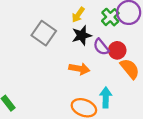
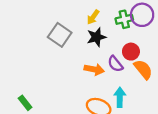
green cross: (110, 17) -> (124, 19), turned 30
purple semicircle: (101, 47) -> (115, 64), moved

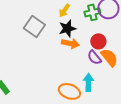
purple semicircle: (115, 64) -> (94, 57), moved
orange arrow: (94, 69) -> (70, 43), moved

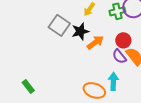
black star: (67, 28) -> (80, 31), moved
orange arrow: (70, 43) -> (95, 42), turned -48

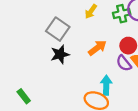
black star: (80, 31) -> (60, 54), moved
cyan arrow: (113, 81) -> (106, 85), moved

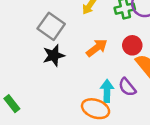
purple semicircle: (124, 63) -> (127, 87), moved

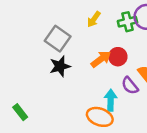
red circle: (132, 45) -> (118, 57), moved
purple semicircle: (127, 87) -> (130, 86), moved

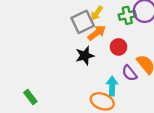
gray square: (58, 39) -> (83, 22), moved, turned 30
orange arrow: (101, 59) -> (97, 33), moved
black star: (60, 66) -> (85, 56), moved

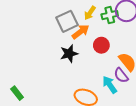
yellow arrow: (97, 13) -> (90, 13), moved
purple semicircle: (129, 73) -> (121, 75), moved
cyan arrow: (112, 86) -> (110, 85), moved, turned -36

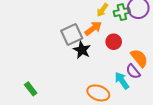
gray square: (67, 21) -> (72, 35), moved
black star: (69, 54) -> (82, 50), turned -30

